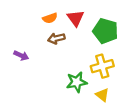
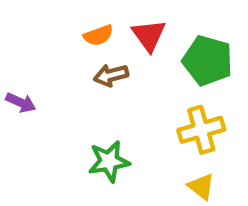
purple arrow: (21, 55) -> (21, 103), moved
green star: (77, 82) -> (109, 161), moved

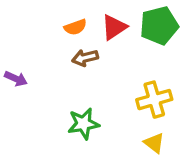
red triangle: (149, 35) -> (114, 27), turned 32
green pentagon: (208, 61) -> (159, 26), moved, turned -30

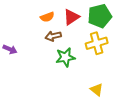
yellow cross: (154, 100) -> (97, 43), moved
green star: (83, 124) -> (65, 57), moved

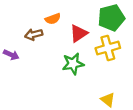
red triangle: (71, 17) -> (79, 33), moved
brown arrow: (53, 36) -> (34, 35), moved

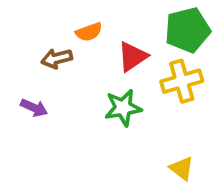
purple arrow: (11, 55) -> (34, 108), moved

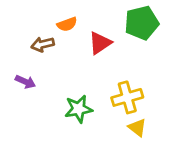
yellow cross: (182, 81) -> (127, 97), moved
green star: (123, 108) -> (78, 109), moved

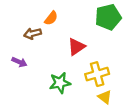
orange semicircle: (67, 24) -> (51, 18), turned -32
red triangle: (100, 43) -> (76, 47), moved

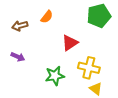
brown arrow: (33, 34) -> (20, 26), moved
yellow cross: (97, 74) -> (89, 68), turned 30

